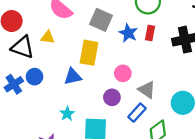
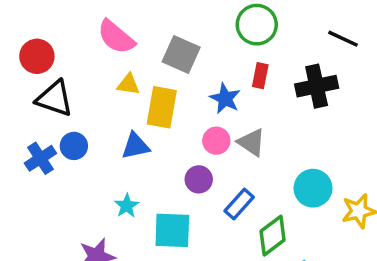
blue star: (128, 33) -> (225, 98), moved
yellow triangle: (48, 37) -> (128, 84), moved
gray triangle: (147, 90) -> (251, 142), moved

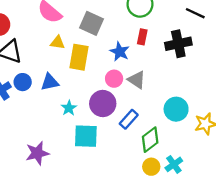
blue triangle: (135, 146) -> (50, 82), moved
purple circle: (199, 179) -> (103, 103), size x1.5
cyan star: (127, 206) -> (69, 108), moved

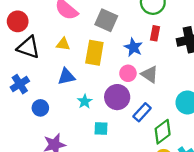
yellow triangle: (58, 43) -> (63, 44), moved
blue circle: (23, 82) -> (40, 108), moved
cyan square: (86, 136) -> (101, 128), size x0.6

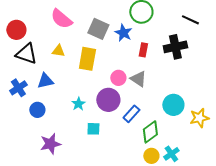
red rectangle: (155, 33) -> (143, 50), moved
blue star: (133, 47) -> (123, 33), moved
blue triangle: (66, 77) -> (45, 81), moved

